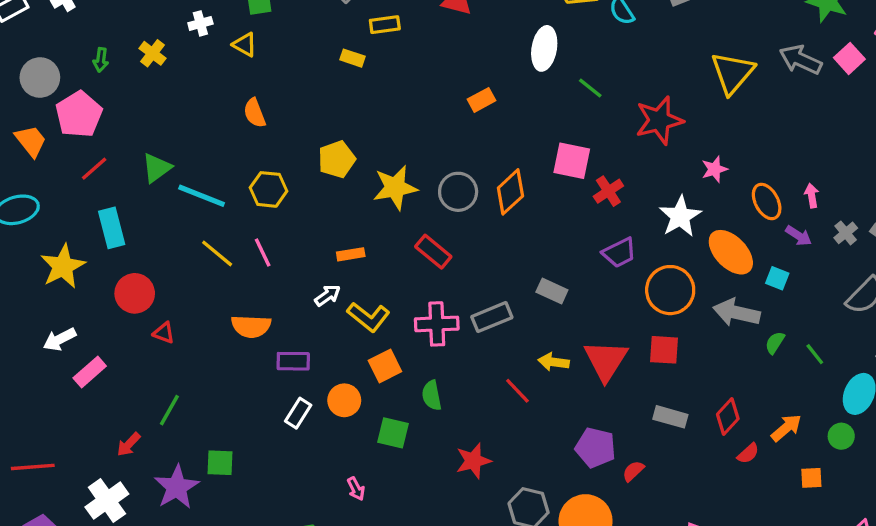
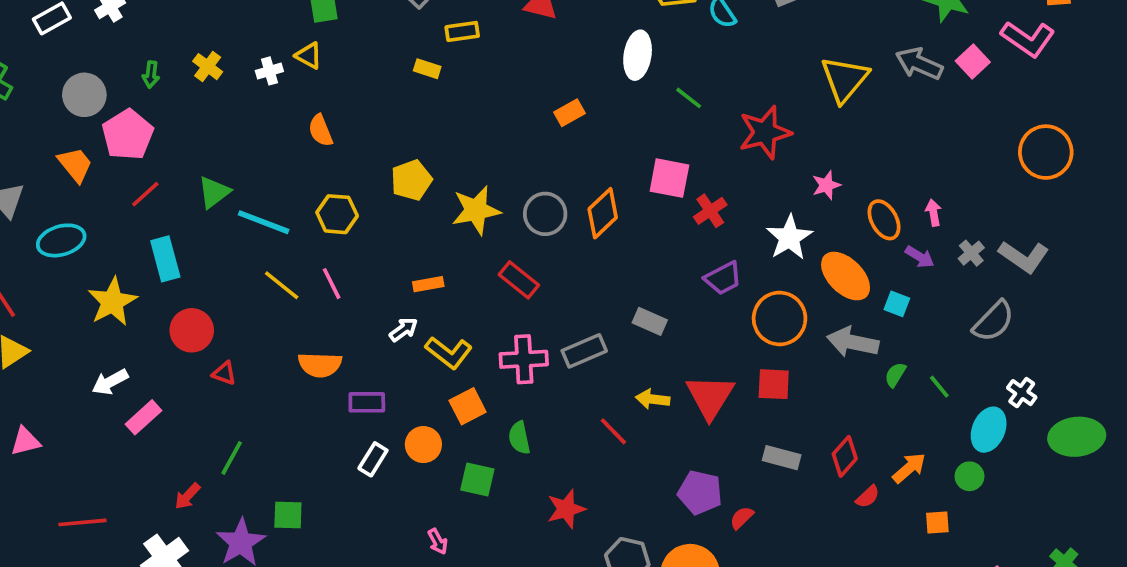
white cross: (200, 23) -> (269, 71), moved

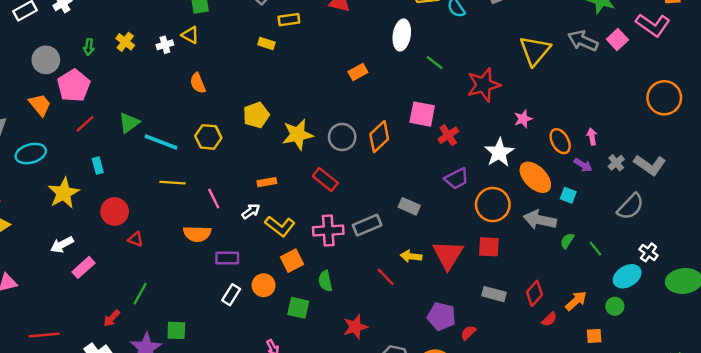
cyan rectangle: (165, 259) -> (98, 165), size x0.6
pink line: (332, 284) -> (214, 199), moved
yellow line: (282, 285) -> (173, 183), turned -35
cyan ellipse: (989, 430) -> (627, 276), turned 36

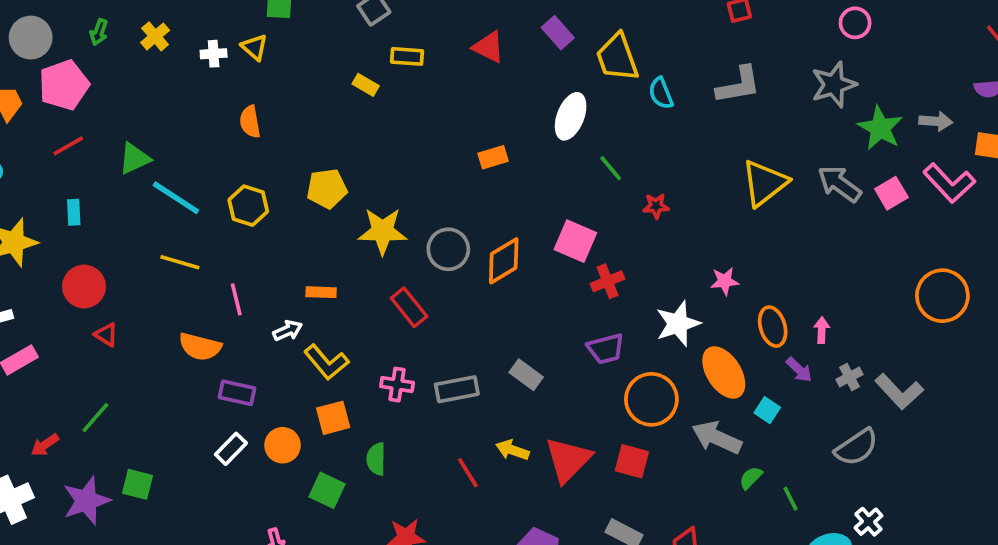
red star: (484, 85) -> (656, 206), moved, size x0.5
pink cross: (328, 231) -> (397, 385), size x0.7

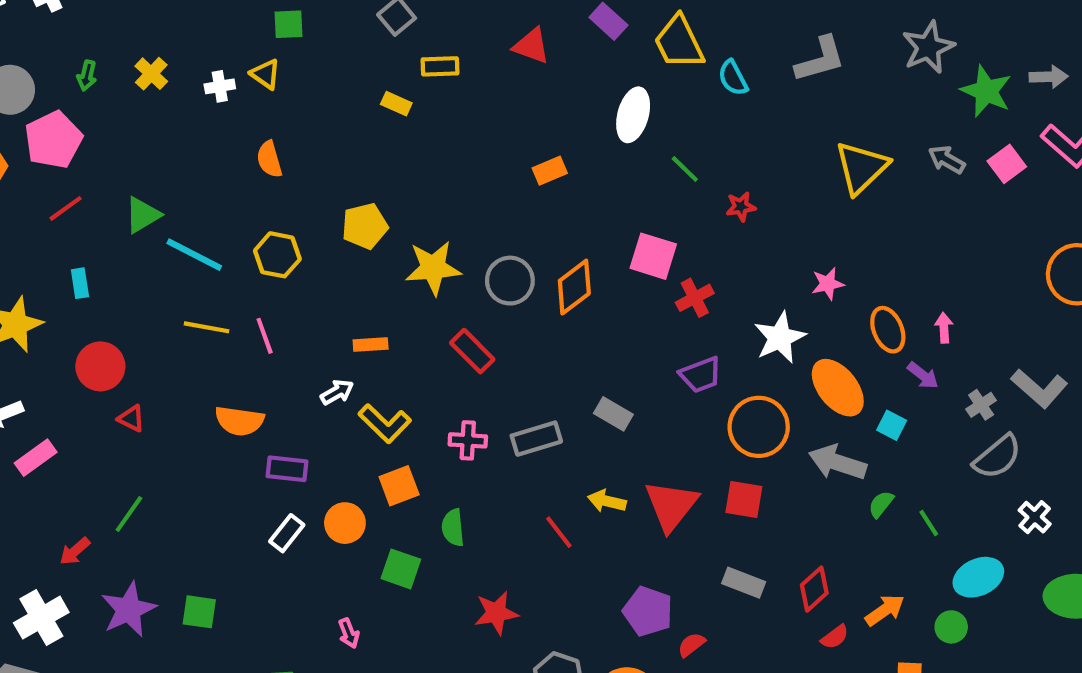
gray arrow: (839, 184) -> (947, 160), size x0.7
pink line: (236, 299) -> (265, 336), moved
gray cross: (849, 377) -> (981, 405), moved
green square: (137, 484) -> (199, 612), moved
white cross: (868, 522) -> (1035, 517), moved

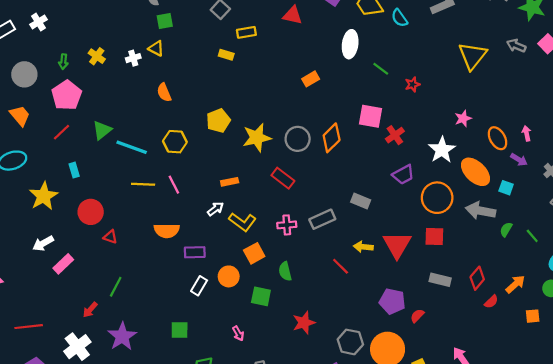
pink pentagon: (53, 140) -> (67, 95), moved
green square: (199, 612) -> (180, 330), moved
red star: (496, 613) -> (304, 323), moved

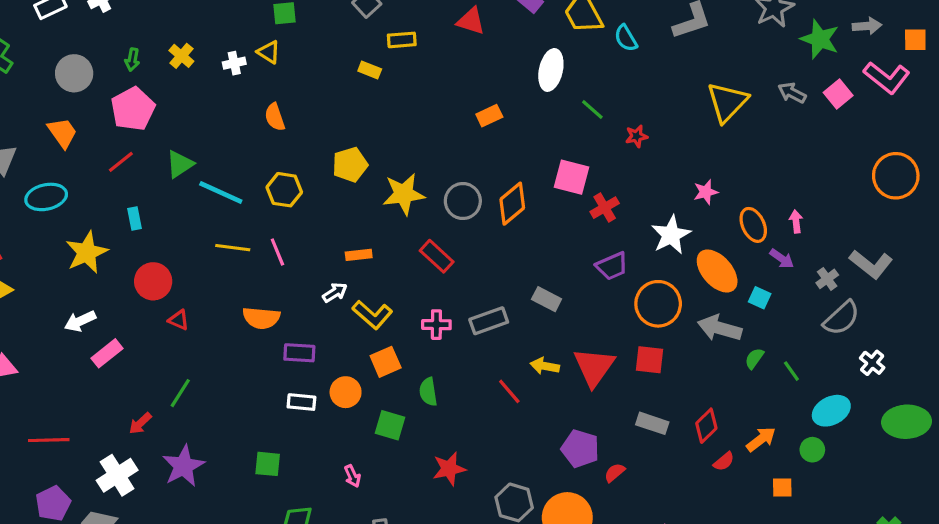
white rectangle: (199, 286) -> (301, 402), turned 60

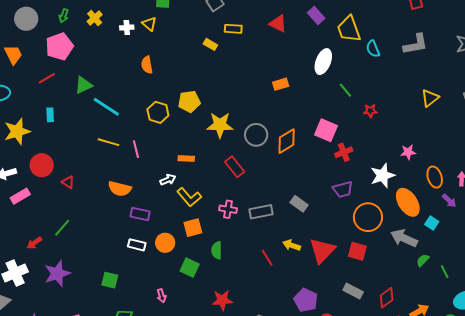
yellow triangle: (727, 102) -> (430, 98), size x0.7
yellow hexagon: (284, 190) -> (158, 112), moved
red circle: (153, 281) -> (42, 165), moved

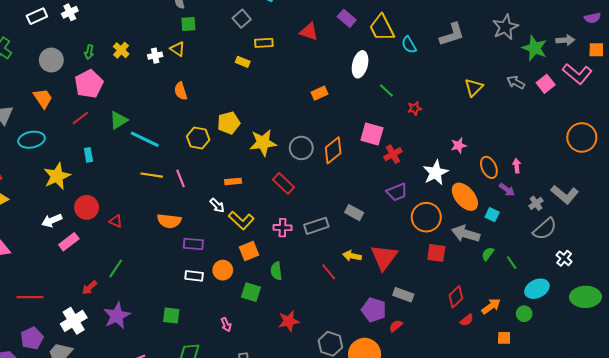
white arrow: (168, 180) -> (217, 205), turned 77
red square: (357, 251) -> (436, 253), moved
gray rectangle: (353, 291) -> (403, 295), moved

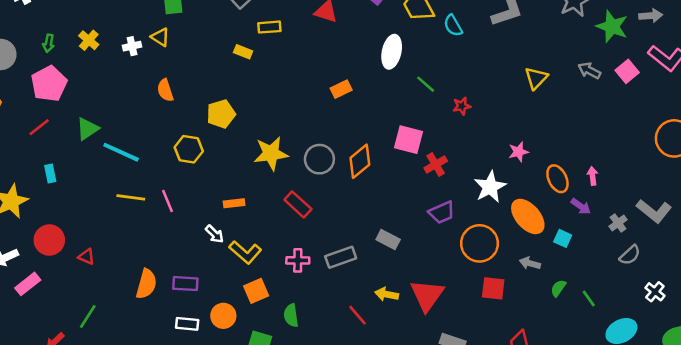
yellow pentagon: (229, 123) -> (221, 114), moved
orange semicircle: (169, 221) -> (146, 284), moved, turned -80
gray semicircle: (545, 229) -> (630, 255), size x0.7
gray arrow: (466, 234) -> (530, 263), size x0.6

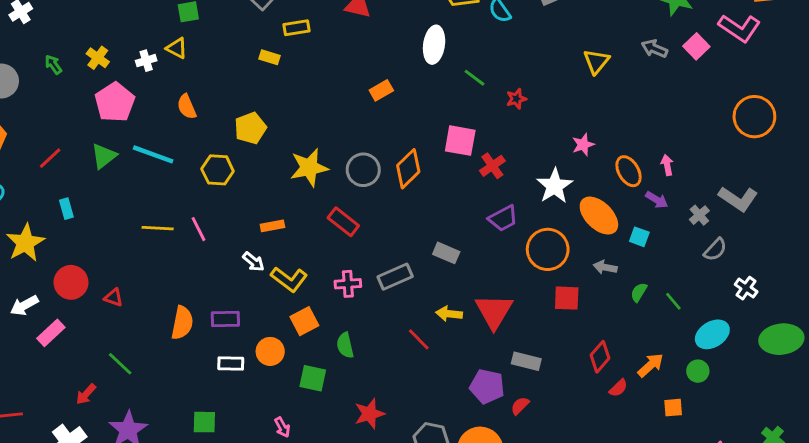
green arrow: (49, 43) -> (53, 65), turned 138
pink pentagon: (49, 84) -> (115, 102), moved
cyan line: (121, 152) -> (153, 154), moved
green line: (88, 317) -> (120, 364), turned -75

